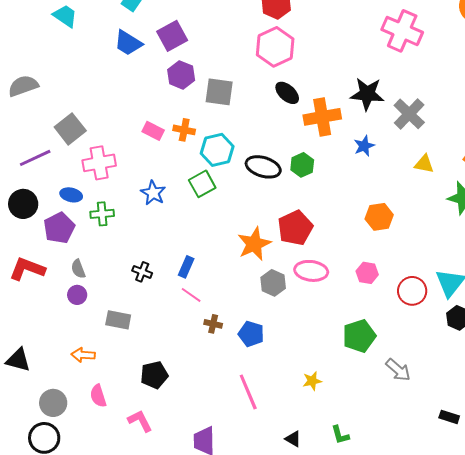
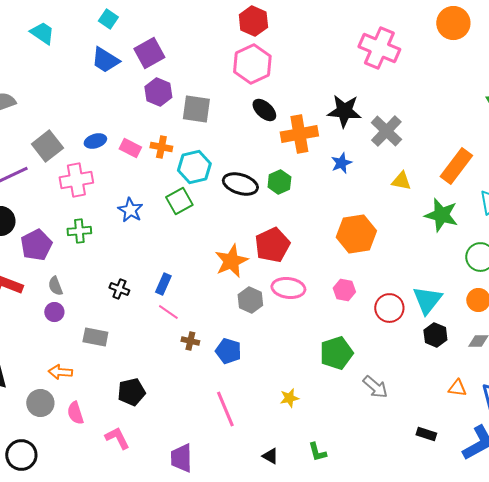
blue ellipse: (71, 195) -> (95, 141), moved, turned -30
orange hexagon: (379, 217) -> (356, 234), size x1.4
gray circle: (53, 403) -> (40, 403), moved

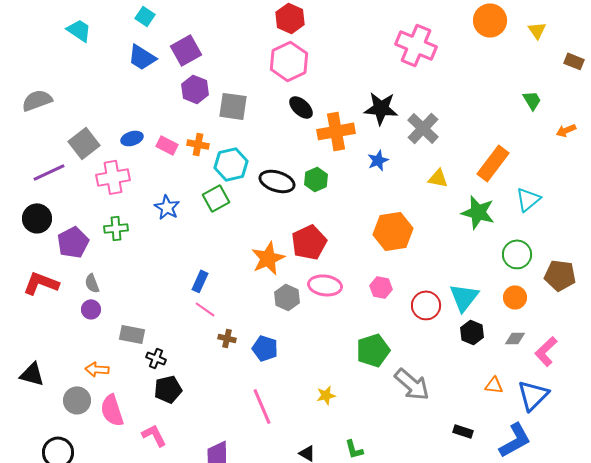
black cross: (119, 289) -> (156, 358), moved
gray arrow: (375, 387) -> (412, 384), size x1.4
pink semicircle: (75, 413) -> (112, 410), size x1.4

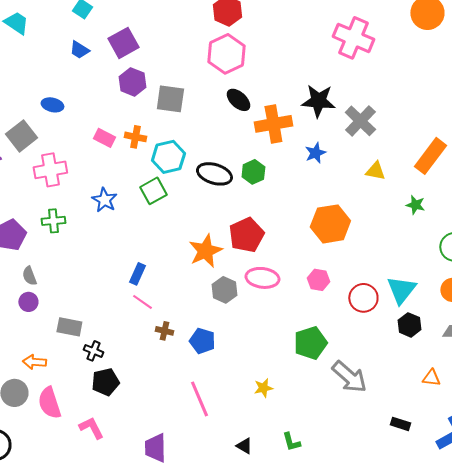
blue trapezoid: (142, 57) -> (79, 50), size x0.7
blue ellipse: (132, 138) -> (52, 105), moved, turned 30
green star: (478, 212) -> (415, 205), size x0.6

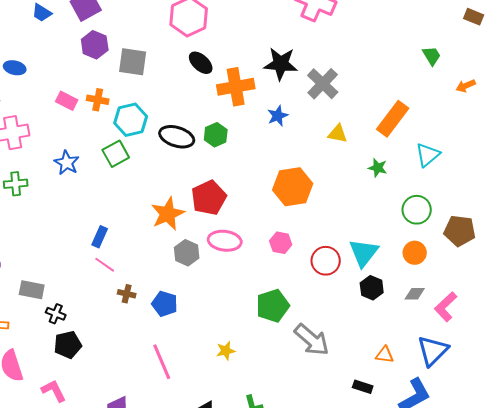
orange triangle: (431, 378) -> (385, 355), moved

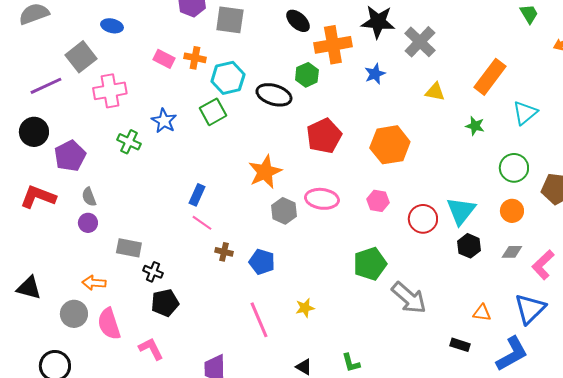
green hexagon: (216, 135) -> (307, 75), moved
green cross: (16, 184) -> (129, 142), moved, turned 30
red pentagon: (209, 198) -> (324, 136), moved
yellow star: (226, 351) -> (305, 308), moved

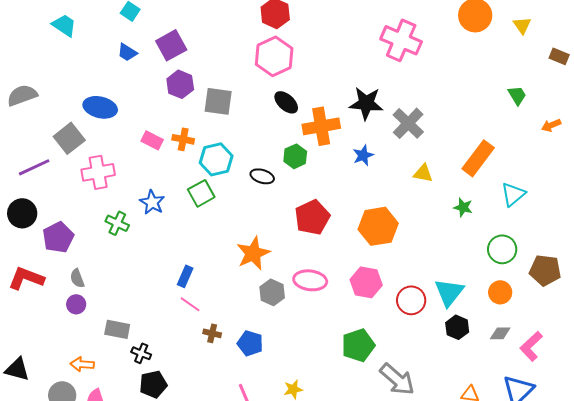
blue ellipse: (112, 26) -> (100, 107), size x1.5
black ellipse: (274, 95) -> (262, 176), size x0.7
pink hexagon: (378, 201) -> (366, 282), size x1.4

